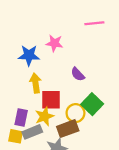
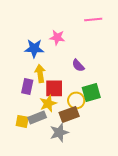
green square: (92, 104) -> (91, 92), turned 30
purple rectangle: (21, 117) -> (27, 86), moved

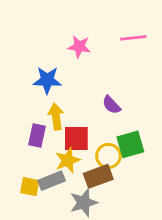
pink star: (57, 37) -> (79, 47), moved

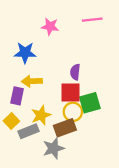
purple semicircle: (111, 105) -> (75, 72), turned 49
yellow arrow: (56, 117) -> (32, 81), turned -84
red square: (76, 138) -> (71, 92), moved
yellow square: (30, 187) -> (11, 121), moved, turned 35

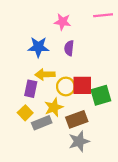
purple semicircle: (75, 72) -> (69, 48), moved
yellow circle: (73, 112) -> (66, 86), moved
gray star: (53, 148) -> (79, 141), moved

